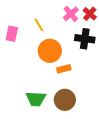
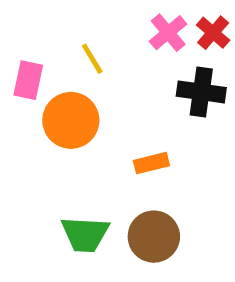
orange circle: (50, 51) -> (71, 120), moved

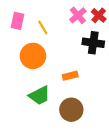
pink rectangle: (28, 80) -> (18, 21), moved
green trapezoid: (85, 234) -> (39, 95), moved, turned -30

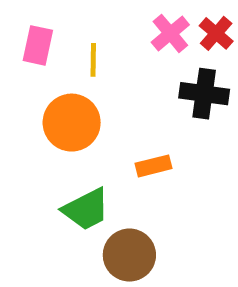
yellow line: (43, 27) -> (93, 60), turned 32
brown circle: (71, 110) -> (129, 255), moved

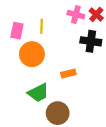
pink cross: (170, 33) -> (76, 15), turned -35
pink rectangle: (38, 45) -> (17, 31), moved

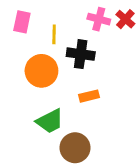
pink rectangle: (17, 31) -> (22, 22), moved
black cross: (91, 41) -> (81, 54), moved

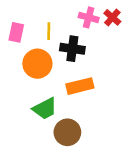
pink rectangle: (22, 22) -> (16, 32), moved
orange rectangle: (89, 96) -> (80, 86), size x1.5

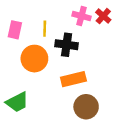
green trapezoid: (45, 109) -> (17, 102), moved
brown circle: (67, 132) -> (86, 107), moved

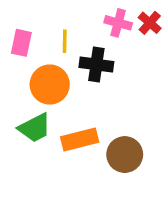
orange rectangle: (73, 79) -> (80, 140), moved
green trapezoid: (17, 102) -> (35, 128), moved

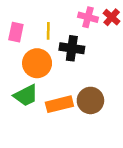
brown circle: (125, 155) -> (90, 100), moved

